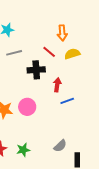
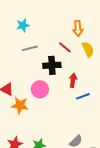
yellow semicircle: (72, 54) -> (88, 49), turned 84
pink circle: (27, 107) -> (40, 89), moved

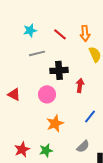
red line: (65, 47) -> (60, 34), moved
blue line: (83, 96) -> (90, 116), moved, turned -32
orange star: (20, 105) -> (55, 123), moved, turned -30

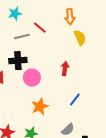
red line: (60, 34) -> (40, 28), moved
black cross: (59, 70) -> (18, 61), moved

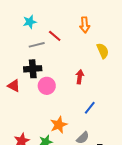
yellow semicircle: (80, 38) -> (103, 51), moved
orange star: (40, 107) -> (59, 125), moved

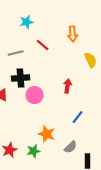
cyan star: (30, 22) -> (27, 22), moved
gray line: (37, 45) -> (16, 53), moved
orange star: (59, 125) -> (47, 134), turned -30

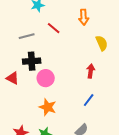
red arrow: (68, 86) -> (91, 71), moved
orange star: (47, 134) -> (48, 107), moved

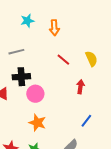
orange arrow: (84, 17) -> (54, 28), moved
red line: (54, 28) -> (63, 60), moved
blue line: (89, 100) -> (86, 121), moved

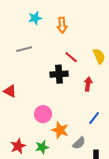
black cross: (21, 77) -> (59, 74), moved
pink circle: (35, 94) -> (43, 114), moved
orange star: (37, 123) -> (60, 130), moved

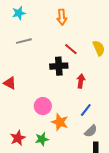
cyan star: (35, 18) -> (19, 13), moved
red arrow: (88, 84) -> (81, 81), moved
blue line: (94, 118) -> (86, 110), moved
gray semicircle: (79, 143) -> (91, 131), moved

